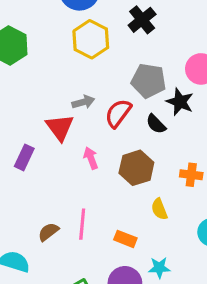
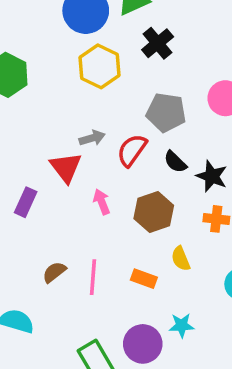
black star: (180, 102) -> (212, 176), moved
brown semicircle: (48, 232) -> (54, 272), moved
orange rectangle: (125, 239) -> (144, 279), moved

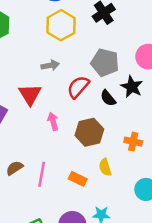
gray arrow: (92, 138) -> (50, 65), moved
black star: (212, 176) -> (132, 87), moved

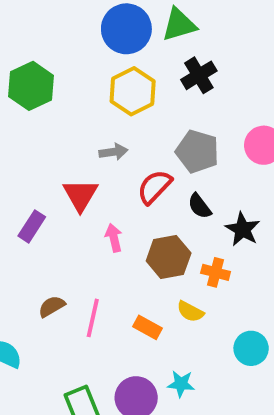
black star: (132, 87) -> (243, 229), moved
orange cross: (133, 142) -> (216, 272), moved
yellow semicircle: (105, 167) -> (190, 312), turned -48

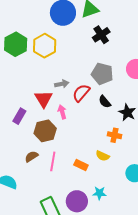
yellow hexagon: (133, 91) -> (45, 46), moved
gray arrow: (113, 152) -> (62, 84), moved
pink arrow: (114, 238) -> (62, 112), moved
brown hexagon: (169, 257) -> (45, 131), moved

